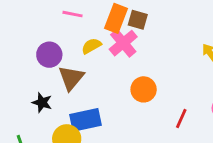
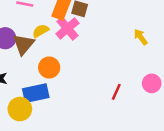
brown triangle: (71, 78) -> (24, 44), moved
orange circle: (144, 89) -> (49, 68), moved

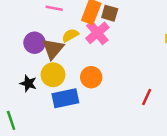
orange circle: (49, 68) -> (91, 77), moved
yellow circle: (20, 109) -> (53, 75), moved

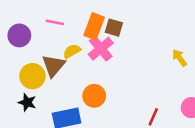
purple circle: (34, 43) -> (19, 35), moved
yellow circle: (53, 75) -> (32, 76), moved

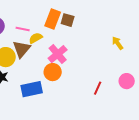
pink line: (55, 22) -> (23, 29), moved
pink cross: (101, 49) -> (58, 54), moved

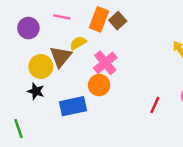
brown square: (68, 20) -> (118, 21), turned 32
pink line: (23, 29) -> (62, 17), moved

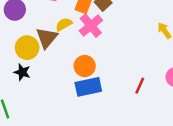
pink cross: (105, 63) -> (91, 26), moved
blue rectangle: (73, 106) -> (88, 87), moved

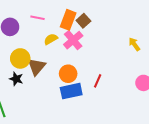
brown triangle: (47, 38) -> (37, 67), moved
red line: (140, 86) -> (98, 81), moved

